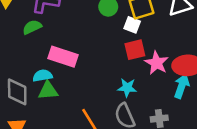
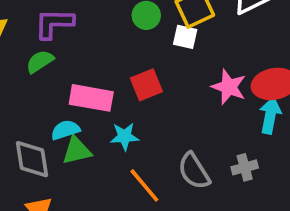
red square: (135, 50) -> (146, 85), moved
cyan star: (127, 88) -> (124, 136), moved

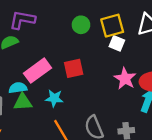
white square: (185, 37) -> (117, 43), moved
pink rectangle: (91, 98) -> (38, 71), turned -56

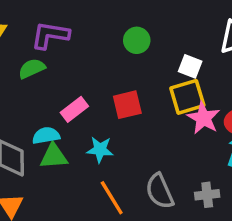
yellow square: (112, 26) -> (187, 97), moved
pink rectangle: (38, 71) -> (74, 109), size x0.7

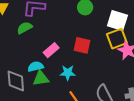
white square: (190, 66) -> (117, 20), size x1.5
red square: (127, 105) -> (82, 45), turned 30

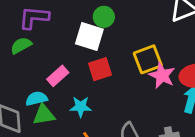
white square: (117, 20) -> (89, 36), moved
red square: (82, 45) -> (100, 69), turned -30

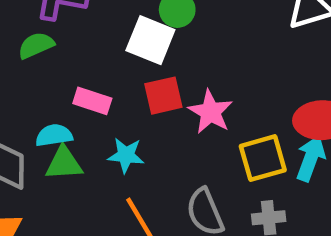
yellow square: (148, 59) -> (263, 158), moved
pink star: (162, 75) -> (210, 112), moved
pink rectangle: (58, 76) -> (92, 101), turned 55

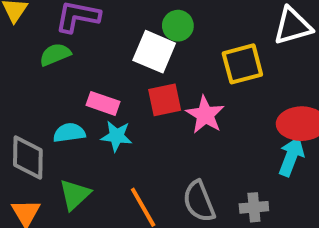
cyan star: (126, 155) -> (116, 136), moved
yellow square: (263, 158) -> (242, 64), moved
green triangle: (64, 163) -> (75, 194), moved, turned -40

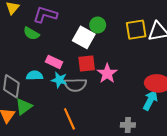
green semicircle: (55, 54) -> (31, 33), turned -133
yellow square: (242, 64) -> (136, 30), moved
green triangle: (75, 194) -> (24, 107), moved
gray semicircle: (199, 201) -> (75, 85), moved, turned -75

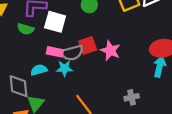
white square: (84, 37) -> (55, 22), moved
gray semicircle: (75, 85) -> (72, 53), moved
gray cross: (128, 125) -> (132, 97), moved

